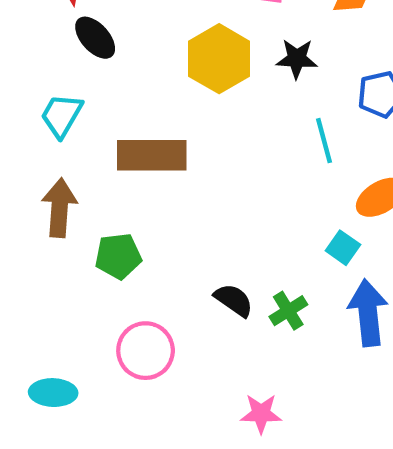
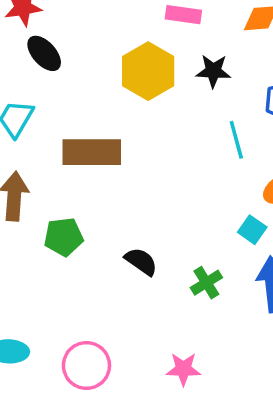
black semicircle: (234, 300) -> (141, 261), moved
pink circle: (146, 351) -> (86, 365), moved

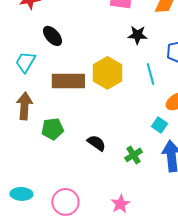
black ellipse: (44, 53) -> (52, 36), moved
yellow hexagon: (148, 71) -> (107, 73), moved
pink star: (183, 369) -> (120, 204), turned -30

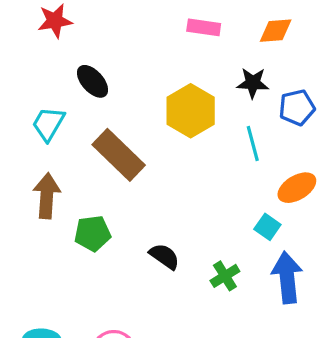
black star: (137, 35) -> (253, 83), moved
yellow hexagon: (107, 73) -> (191, 111), moved
brown rectangle: (68, 81) -> (119, 155), turned 44

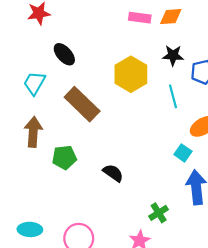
orange diamond: (276, 31) -> (171, 17), moved
green cross: (225, 276) -> (159, 213), moved

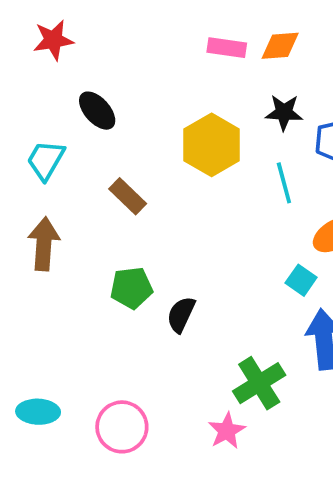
brown rectangle: (82, 104) -> (128, 196), size x0.6
green pentagon: (64, 157) -> (131, 288), moved
black semicircle: (113, 173) -> (181, 314), turned -100
green cross: (159, 213) -> (259, 383), size x1.5

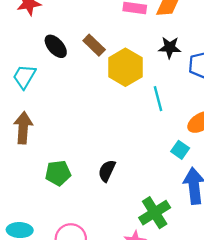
cyan line: (284, 183) -> (158, 99), moved
brown rectangle: (128, 196) -> (94, 45), moved
green pentagon: (131, 288) -> (58, 173), moved

